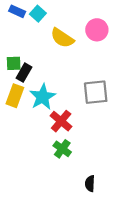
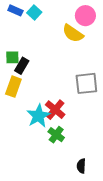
pink circle: (97, 30) -> (85, 16), moved
yellow semicircle: (62, 38) -> (73, 33), moved
cyan star: (43, 97) -> (38, 116), moved

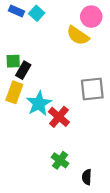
cyan star: (38, 116) -> (39, 103), moved
green cross: (56, 135) -> (60, 160), moved

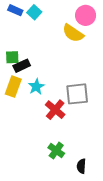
black rectangle: (23, 70) -> (22, 66), turned 35
gray square: (92, 89) -> (77, 94), moved
cyan star: (39, 103) -> (36, 87), moved, size x0.7

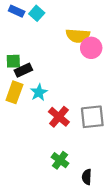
pink circle: (86, 15) -> (91, 48), moved
yellow semicircle: (73, 33) -> (78, 36), turned -30
gray square: (77, 94) -> (92, 117), moved

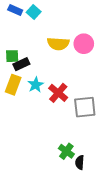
yellow semicircle: (78, 36) -> (58, 44), moved
red cross: (59, 117) -> (58, 93), moved
green cross: (60, 160) -> (66, 151), moved

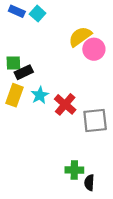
yellow semicircle: (58, 44) -> (80, 37), moved, turned 140
green cross: (66, 151) -> (74, 170), turned -35

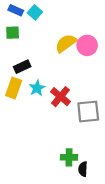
yellow semicircle: (80, 37) -> (66, 43), moved
green square: (13, 63) -> (13, 33), moved

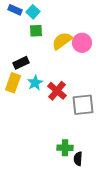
green square: (13, 33) -> (36, 31), moved

